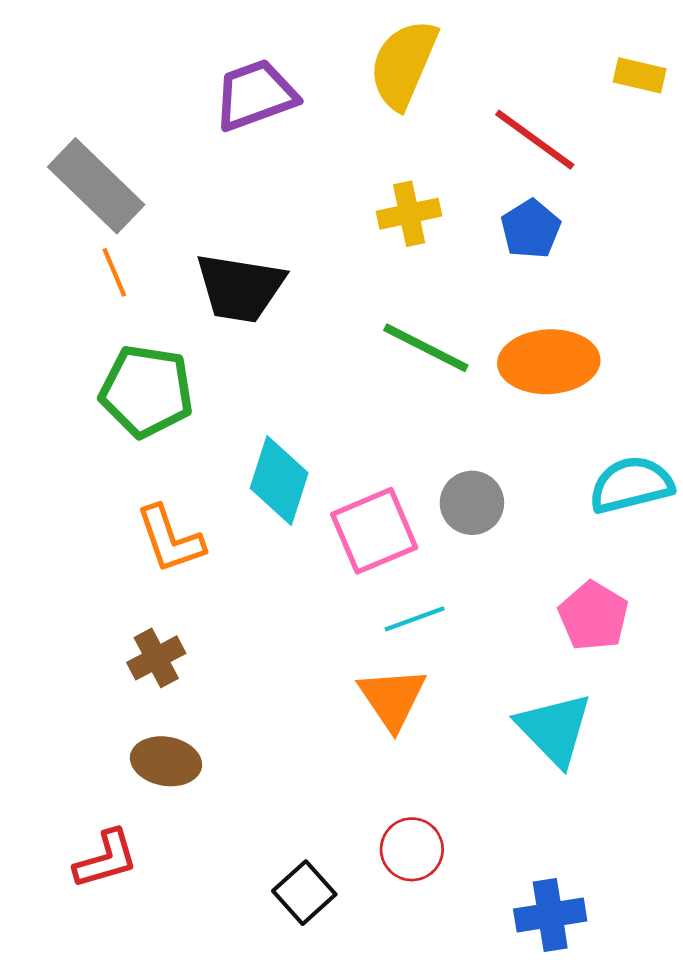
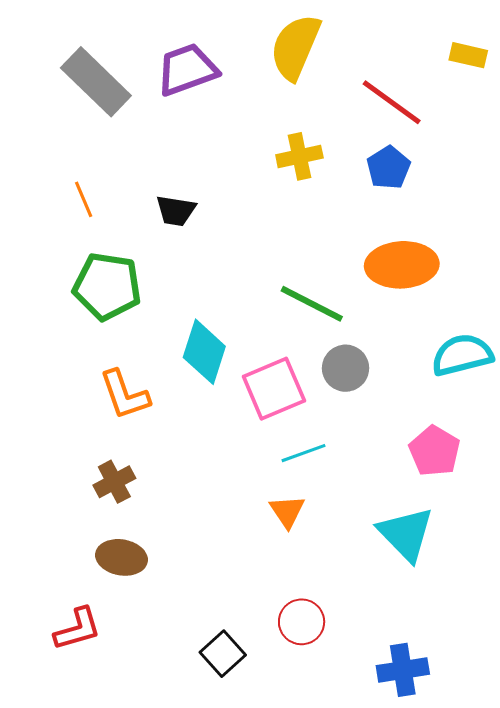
gray rectangle: (96, 186) -> (96, 82), moved
black trapezoid: (240, 288) -> (176, 211), size x0.6
green line: (426, 348) -> (312, 304), moved
orange triangle: (392, 698) -> (287, 511), size x0.7

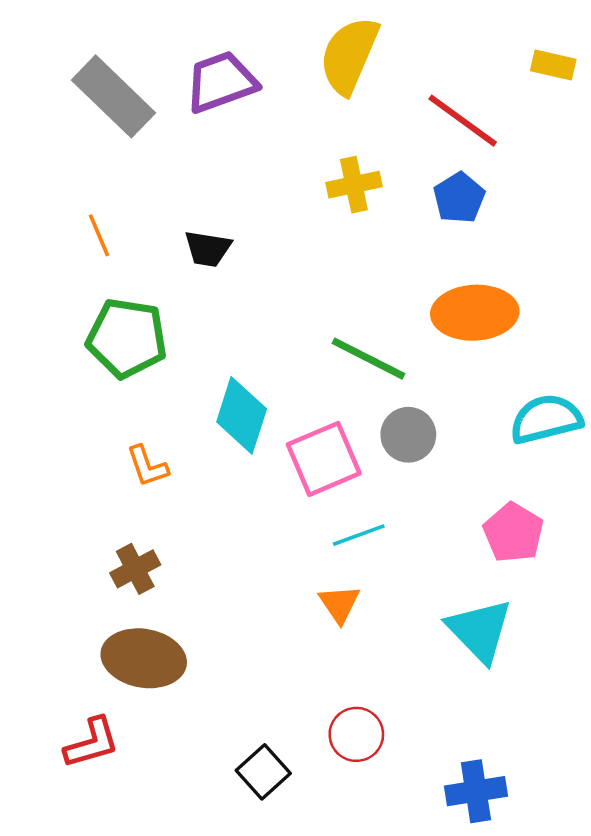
orange L-shape: (125, 395) -> (147, 466), size x0.7
brown ellipse: (121, 557) -> (144, 658), size x1.4

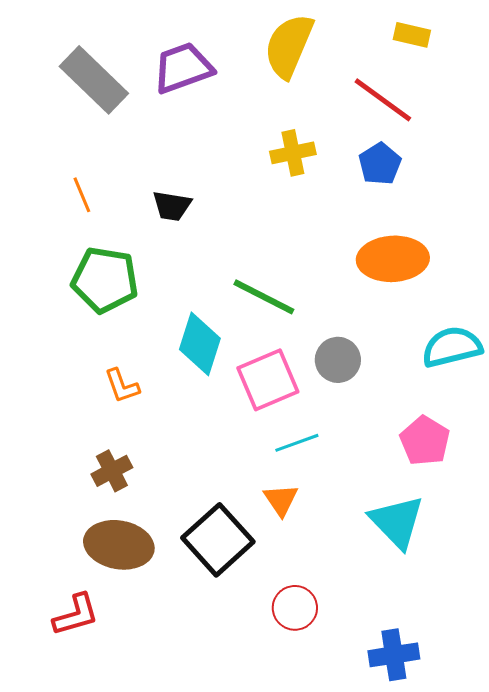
yellow rectangle: (553, 65) -> (412, 35), moved
green line: (368, 359) -> (264, 297), moved
black square: (263, 772) -> (218, 540), moved, size x1.6

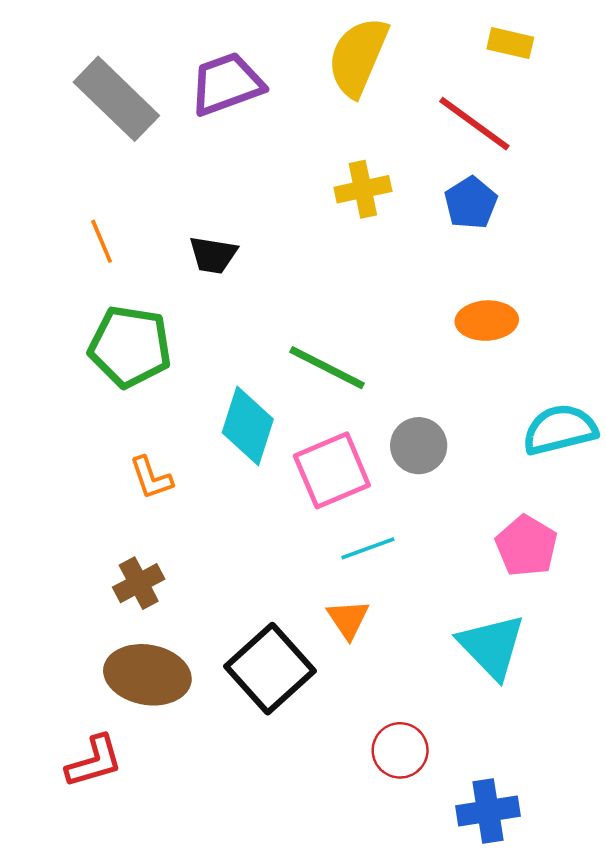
orange ellipse: (393, 259) -> (487, 321), size x0.7
red circle: (295, 608) -> (400, 750), moved

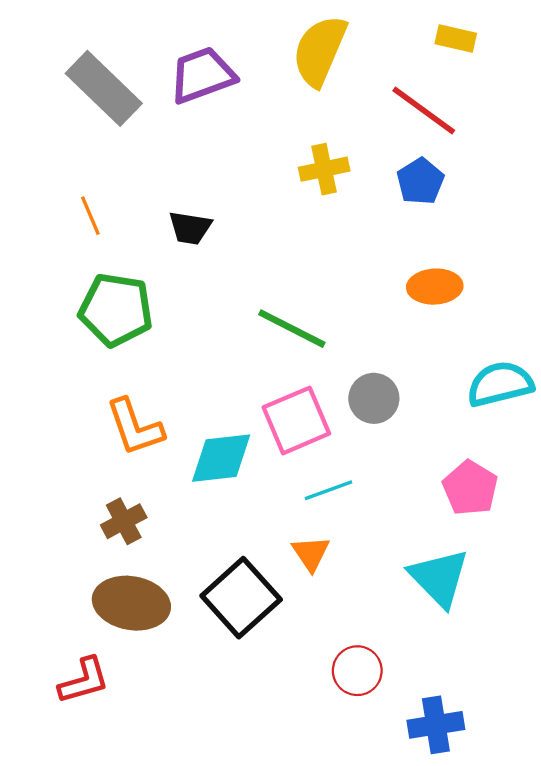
cyan diamond: (248, 426) -> (221, 458), moved, turned 66
orange L-shape: (151, 478) -> (135, 427), size x1.5

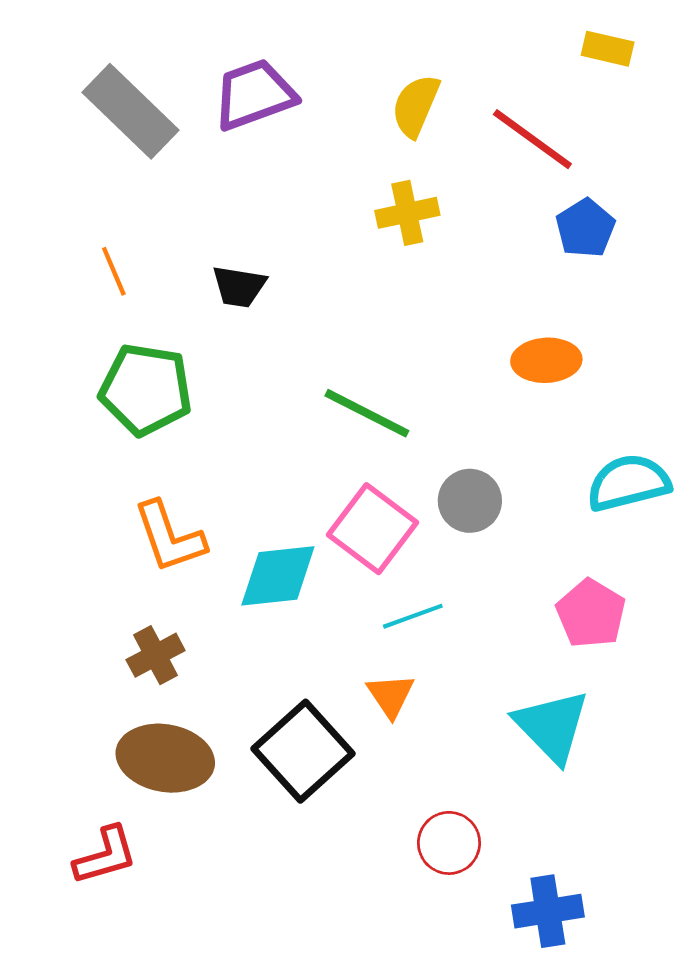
yellow rectangle: (456, 39) -> (608, 49), moved
yellow semicircle: (320, 51) -> (416, 106), moved, size x0.7
blue pentagon: (420, 181) -> (585, 228), moved
pink square: (296, 420) -> (373, 529), turned -30

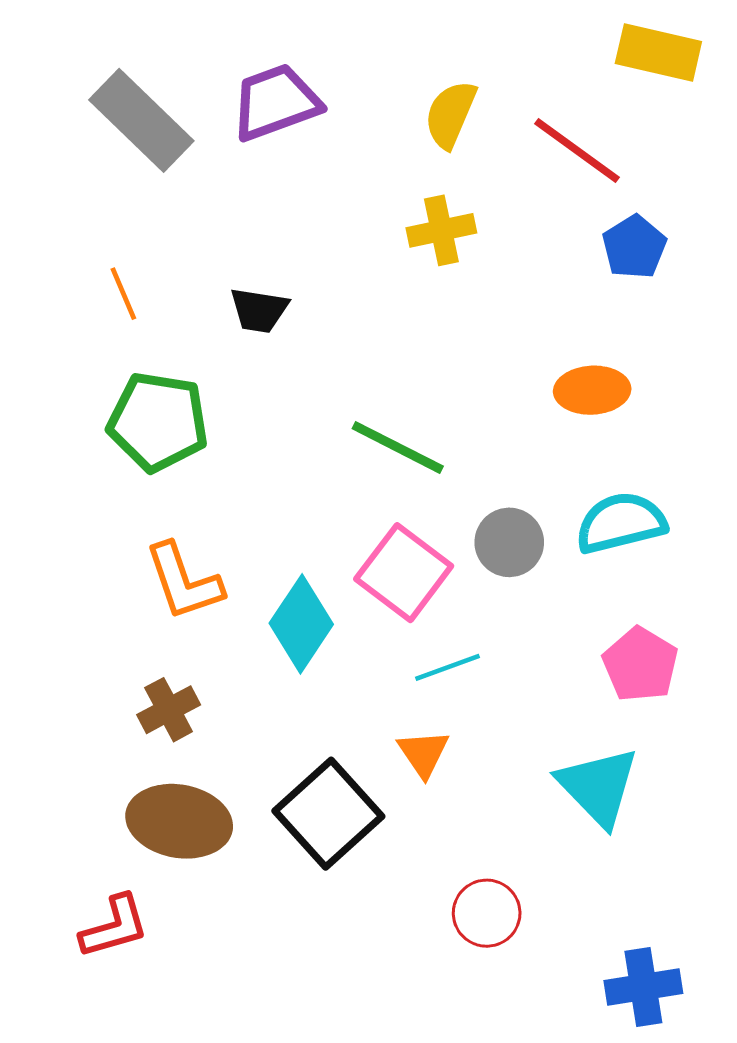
yellow rectangle: (608, 49) -> (658, 53), size x1.5
cyan semicircle: (628, 483) -> (621, 523), moved
cyan diamond: (278, 576) -> (301, 624), turned -50
blue cross: (548, 911) -> (643, 987), moved

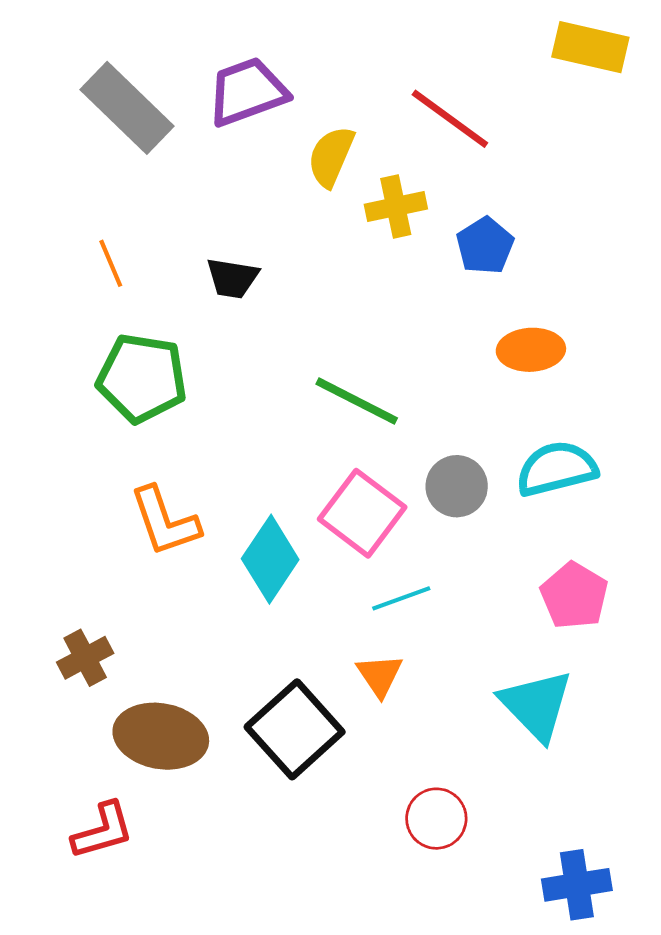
yellow semicircle: (450, 114) -> (331, 157), moved
red line: (577, 151) -> (450, 119), moved
blue pentagon: (634, 247) -> (485, 246), moved
brown cross: (169, 710) -> (85, 658), moved

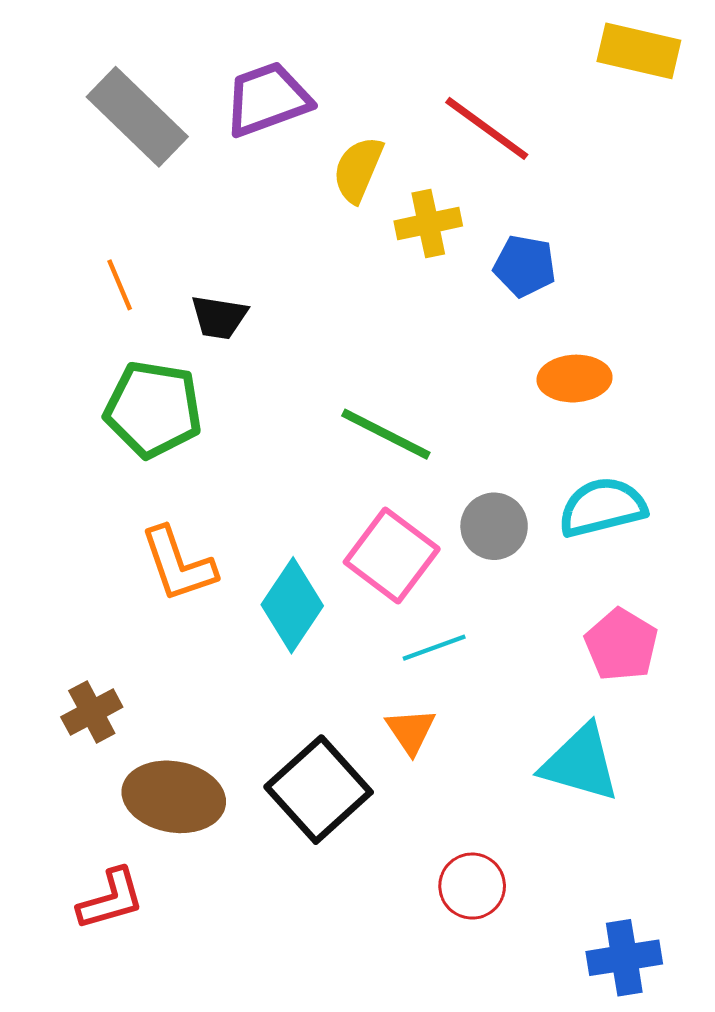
blue pentagon: (485, 246) -> (525, 266), turned -30
black trapezoid: (232, 278) -> (219, 317), moved
cyan triangle: (536, 705) -> (580, 763), turned -30

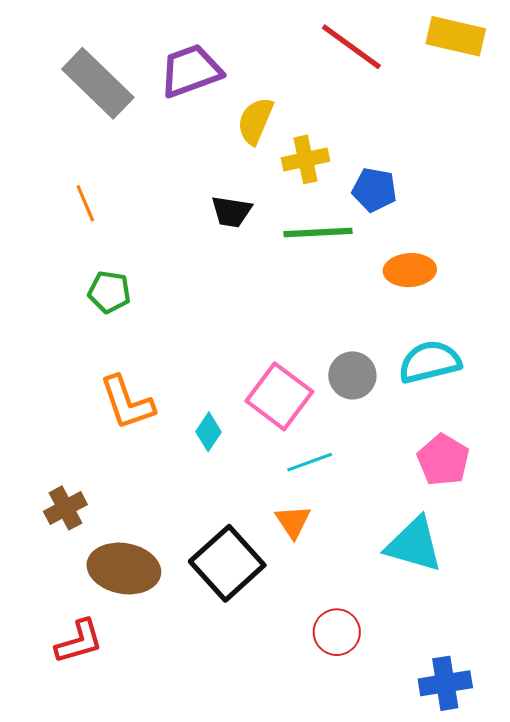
red line: (487, 128) -> (351, 47), moved
black trapezoid: (219, 317) -> (231, 212), moved
green pentagon: (153, 409) -> (109, 292), size x0.6
green line: (386, 434) -> (318, 232), moved, turned -30
cyan diamond: (292, 605) -> (208, 432), size x0.6

